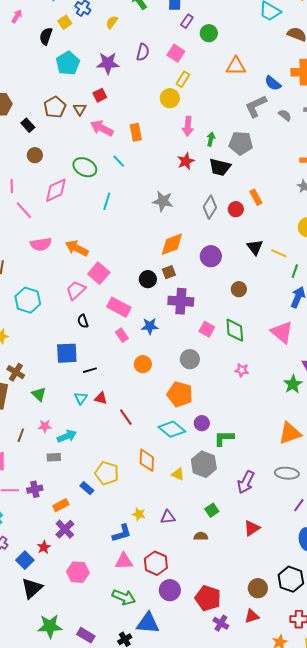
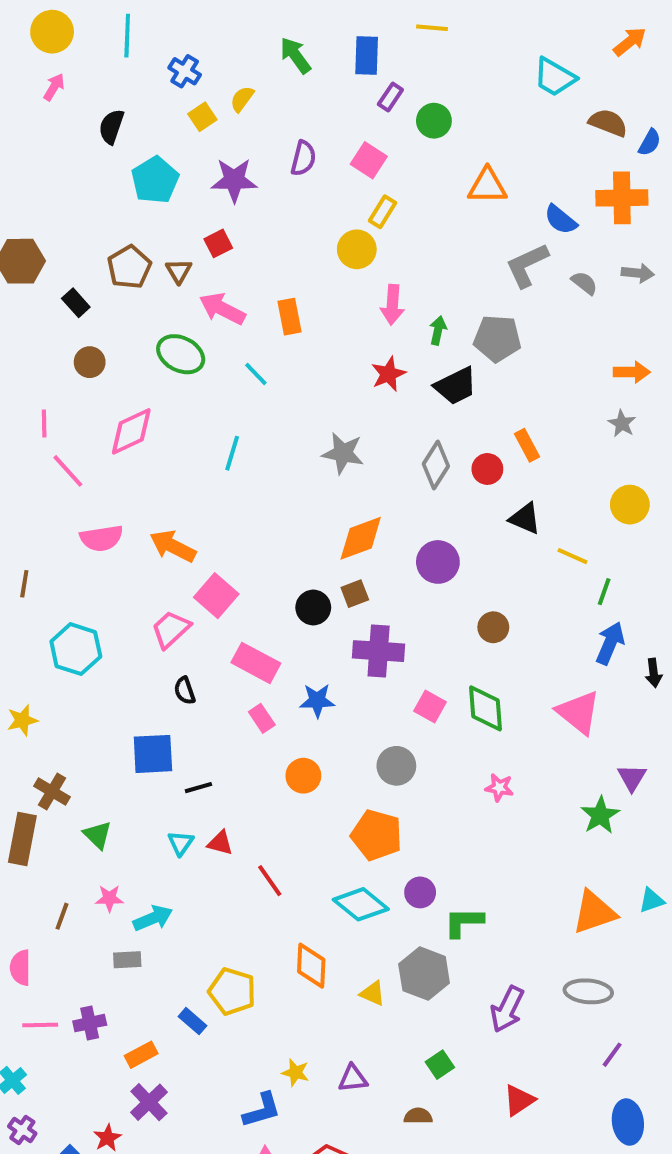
yellow square: (65, 22) -> (202, 117), moved
green ellipse: (85, 167) -> (181, 354), moved
black trapezoid: (220, 167) -> (456, 386), turned -40
black triangle: (255, 247) -> (525, 518), moved, turned -30

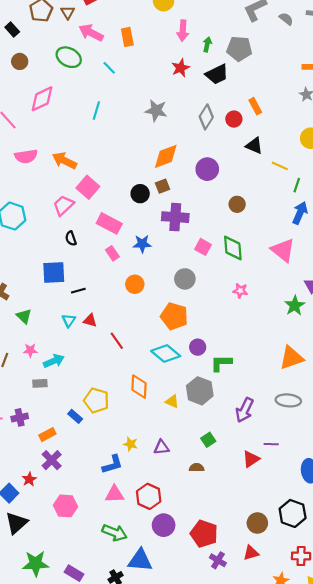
purple line: (612, 1055) -> (271, 444), moved, turned 56

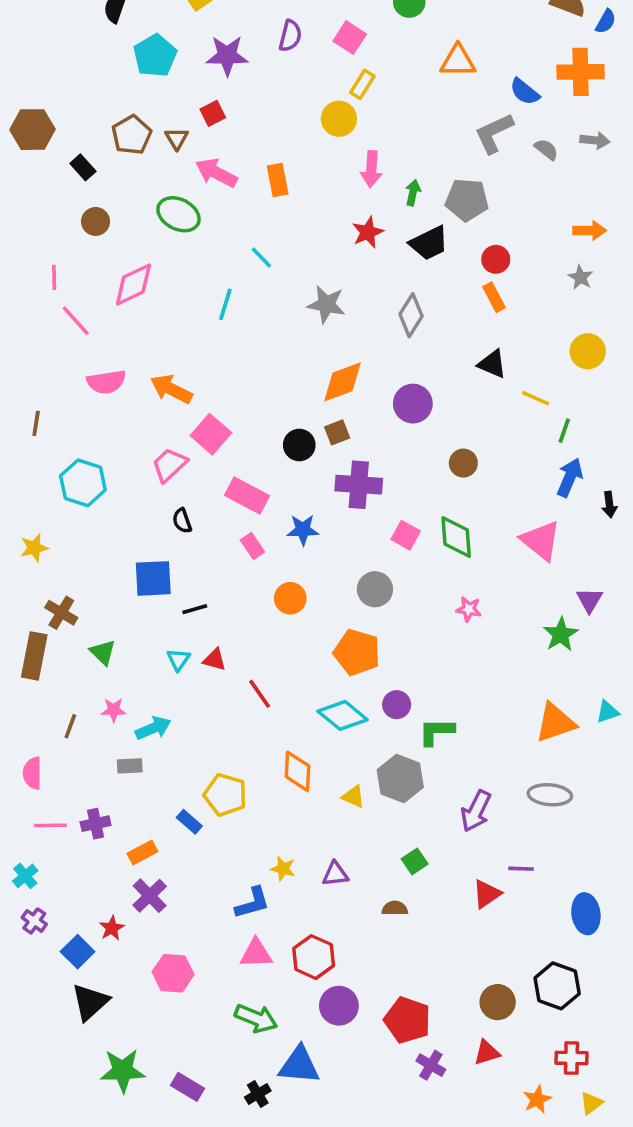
cyan line: (109, 68) -> (261, 258), moved
red circle: (234, 119) -> (496, 259), moved

